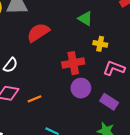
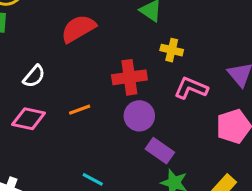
orange line: (35, 99) -> (80, 110), moved
purple rectangle: (109, 102) -> (160, 151), moved

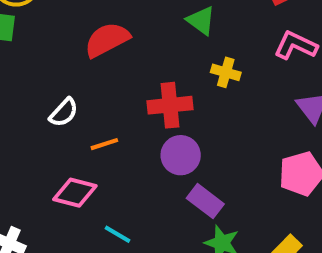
white semicircle: (34, 76) -> (64, 112), moved
pink L-shape: (191, 88) -> (296, 45), moved
pink diamond: (29, 119) -> (75, 193), moved

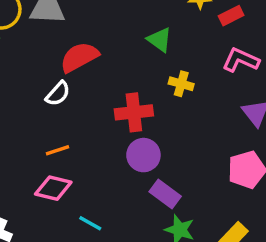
white semicircle: (64, 112) -> (58, 94), moved
orange line: (104, 144) -> (58, 150), moved

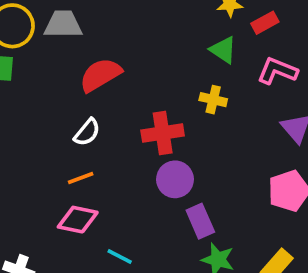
green triangle: (160, 40) -> (223, 50), moved
white semicircle: (58, 94) -> (87, 132), moved
purple rectangle: (165, 194) -> (200, 221), turned 32

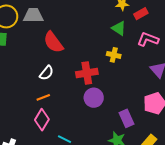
red semicircle: (100, 75) -> (53, 42), turned -95
pink diamond: (78, 220) -> (42, 120), turned -70
purple rectangle: (200, 221) -> (126, 118), moved

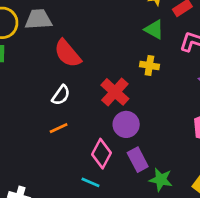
red cross: (87, 73) -> (115, 92), turned -35
purple rectangle: (126, 118) -> (138, 160), moved
pink diamond: (42, 120) -> (101, 154), moved

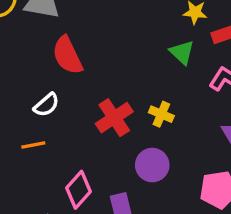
yellow cross: (149, 66) -> (161, 114), moved
purple circle: (126, 124) -> (152, 165), moved

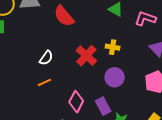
red semicircle: (67, 55) -> (64, 16), moved

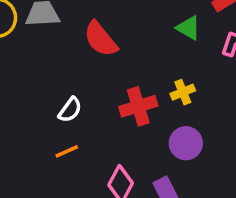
yellow cross: (113, 47) -> (183, 92), turned -32
red cross: (86, 56) -> (138, 106), turned 30

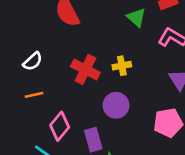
red cross: (138, 106) -> (85, 69), turned 32
orange line: (67, 151) -> (34, 95), moved

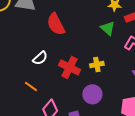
white semicircle: (33, 61) -> (40, 58), moved
orange line: (34, 95) -> (31, 86), turned 48

